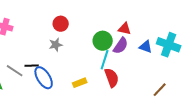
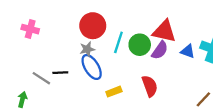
red circle: (61, 24) -> (93, 26), size x1.5
red triangle: (125, 29) -> (164, 31), size x1.6
cyan line: (105, 60) -> (118, 42), moved
blue ellipse: (44, 78) -> (92, 67), moved

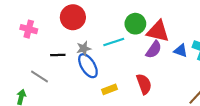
red circle: (93, 26) -> (73, 17), moved
cyan line: (118, 42) -> (114, 42), turned 54
green circle: (140, 45) -> (135, 24), moved
black line: (60, 73) -> (58, 55), moved

